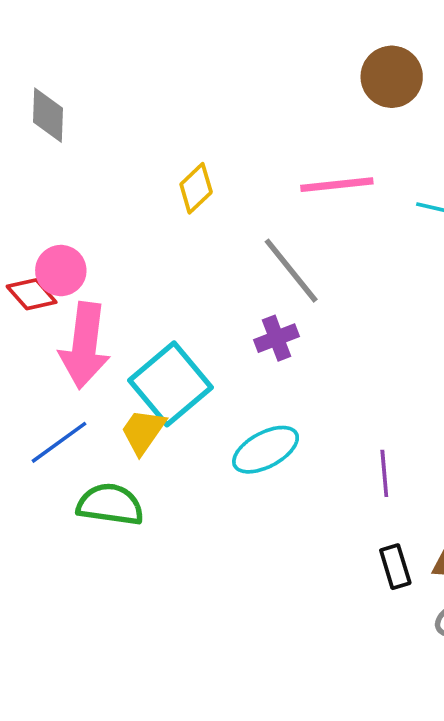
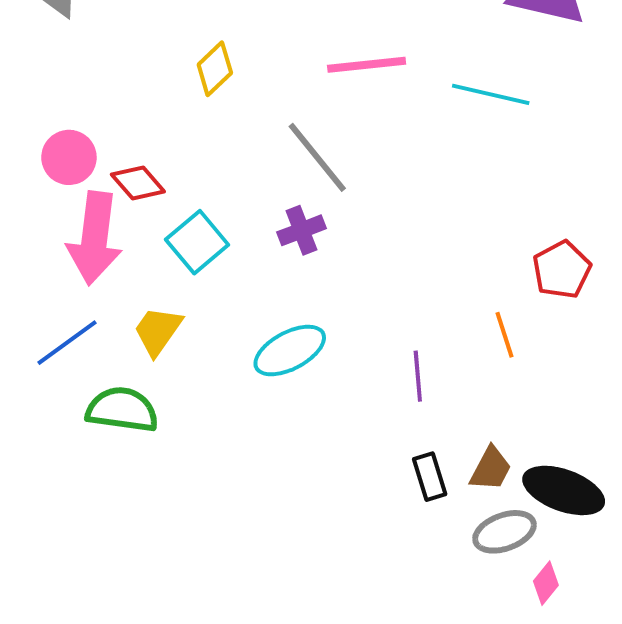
red diamond: (32, 294) -> (138, 183), moved
cyan square: (170, 384) -> (197, 242), moved, size x0.7

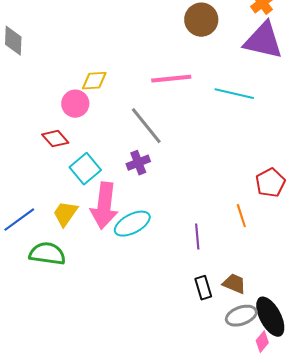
yellow diamond: (215, 69) -> (94, 81), turned 40
pink circle: (69, 157) -> (75, 104), moved
pink arrow: (95, 238) -> (104, 206), moved
brown trapezoid: (491, 469) -> (234, 284), turned -95
black ellipse: (564, 490) -> (270, 317), moved, turned 42

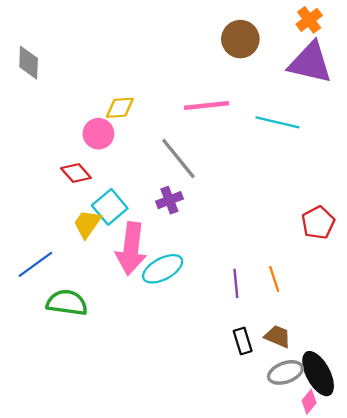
yellow trapezoid: (65, 214) -> (87, 224), moved
orange line: (241, 216) -> (274, 279), moved

